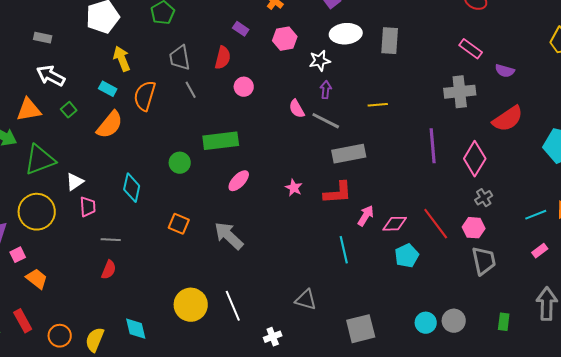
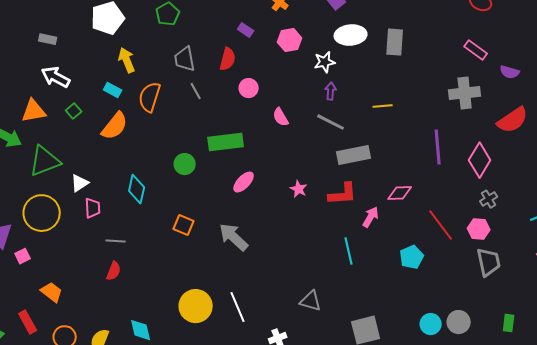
pink semicircle: (297, 109) -> (281, 117), moved
pink diamond: (395, 224) -> (400, 193), moved
orange trapezoid: (37, 279) -> (52, 292), moved

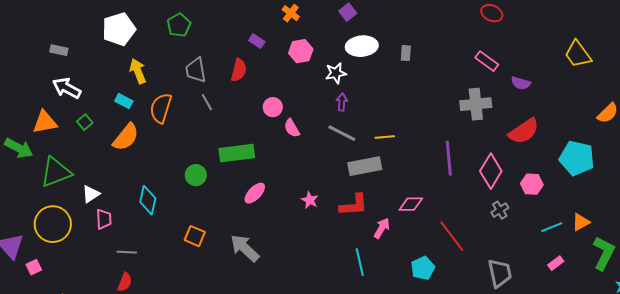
gray rectangle: (395, 42) -> (406, 53), size x0.6
pink circle: (249, 88) -> (273, 107), moved
yellow line: (383, 106) -> (385, 137), moved
pink hexagon: (479, 229) -> (532, 184), moved

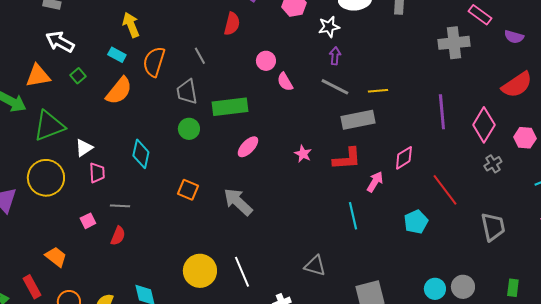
gray trapezoid: (196, 70) -> (187, 92), moved
gray cross: (476, 104) -> (454, 43), moved
pink diamond: (411, 204) -> (404, 158), turned -30
pink square: (34, 267) -> (88, 221), moved

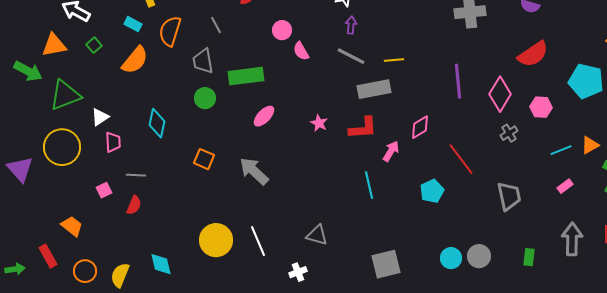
gray triangle: (315, 266) -> (317, 235), moved

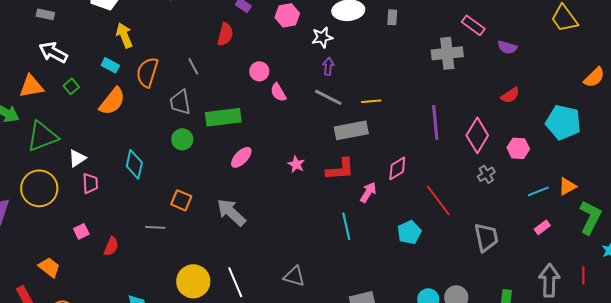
red semicircle: (533, 54) -> (510, 95), size x0.6
gray line: (136, 175) -> (155, 227), moved

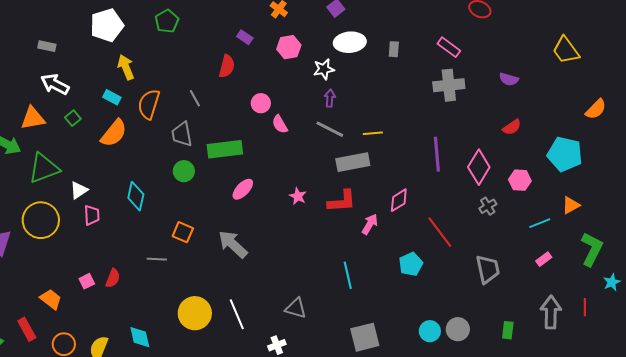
pink rectangle: (473, 25) -> (449, 47), moved
orange triangle: (567, 186) -> (571, 205), moved
cyan line: (346, 226) -> (348, 275), moved
pink square: (81, 231) -> (87, 281), moved

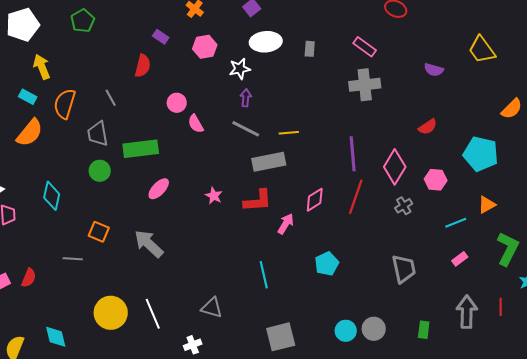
purple semicircle: (509, 79) -> (434, 70), moved
red line: (440, 232) -> (356, 197), moved, turned 56

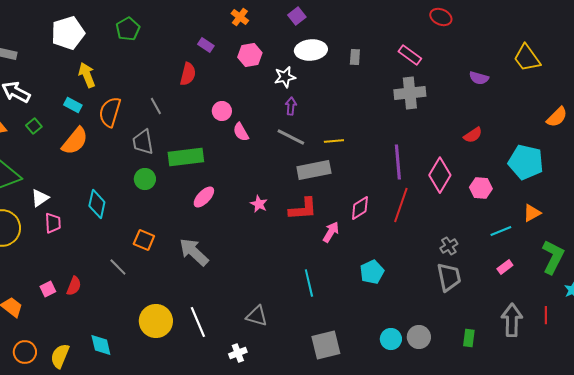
gray cross: (404, 206) -> (449, 246), moved
gray line: (73, 259) -> (118, 267), turned 42

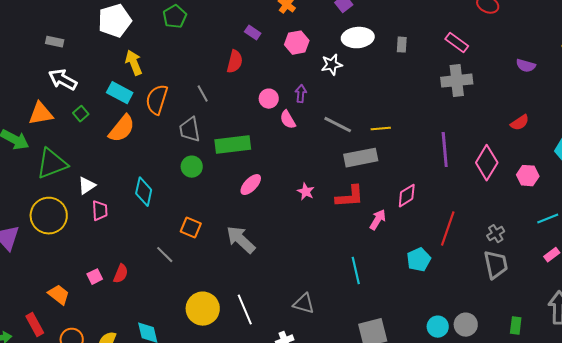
cyan rectangle: (73, 105) -> (120, 93), size x1.4
purple arrow: (291, 106) -> (301, 94), moved
red line: (401, 205) -> (448, 229), moved

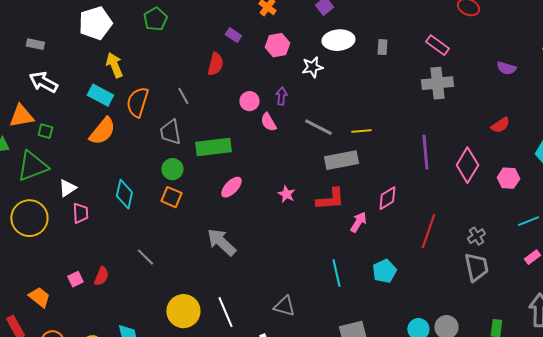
green square: (81, 114) -> (45, 131), moved, turned -35
orange square: (191, 228) -> (171, 197), moved
cyan pentagon: (419, 260) -> (384, 271), moved

